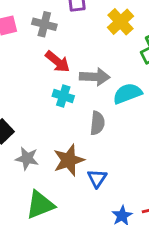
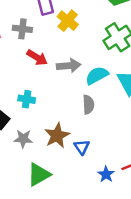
yellow cross: (120, 22) -> (68, 21), moved
cyan cross: (63, 96) -> (27, 99), moved
gray semicircle: (97, 123) -> (88, 105), moved

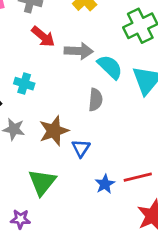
cyan semicircle: (97, 75) -> (110, 67), turned 65
green triangle: (39, 175) -> (42, 182), moved, turned -30

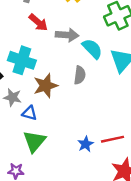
cyan cross: (24, 84) -> (22, 60), size x1.6
brown star: (54, 131) -> (46, 86), moved
blue triangle: (81, 148) -> (29, 113), moved, turned -49

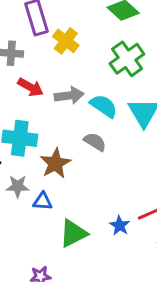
gray semicircle: (80, 75) -> (95, 142), turned -54
green triangle: (34, 141) -> (73, 233), moved, turned 35

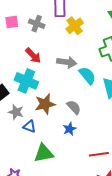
red arrow: (30, 87) -> (33, 56), moved
gray semicircle: (95, 142) -> (74, 107), moved
blue star: (120, 225) -> (69, 129), moved

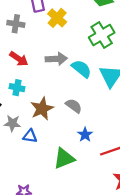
cyan cross: (26, 81) -> (17, 88), size x0.6
blue star: (69, 129) -> (85, 135), moved
green triangle: (44, 153) -> (64, 158), moved

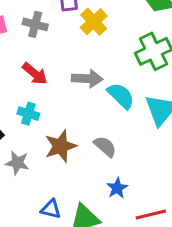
blue triangle: (30, 136) -> (51, 209), moved

